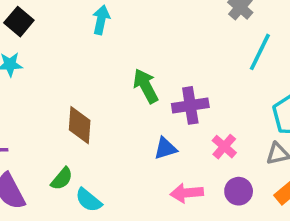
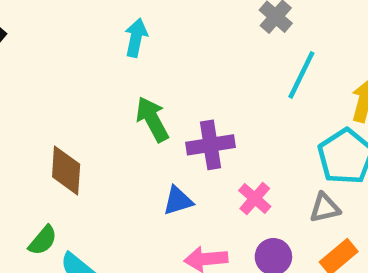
cyan arrow: (101, 20) -> (136, 38), moved

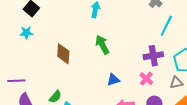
purple cross: (211, 145) -> (153, 56), moved
brown diamond: (66, 170) -> (63, 54), moved

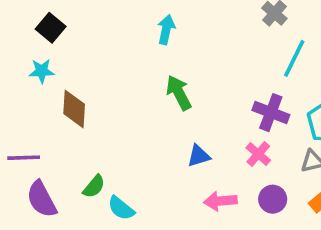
brown diamond: (63, 54) -> (74, 109), moved
purple cross: (153, 56) -> (271, 113), turned 30

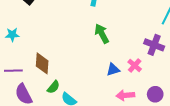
cyan star: (42, 71) -> (12, 35), moved
brown diamond: (74, 109) -> (42, 63), moved
pink cross: (258, 154) -> (135, 65), moved

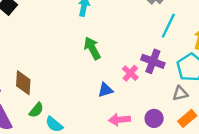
pink cross: (135, 65) -> (130, 73), moved

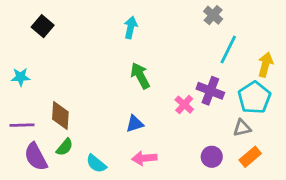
blue triangle: (105, 90) -> (135, 124), moved
green semicircle: (36, 110) -> (65, 147), moved
pink arrow: (120, 120) -> (144, 158), moved

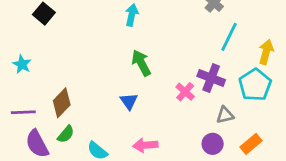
cyan star: (21, 77) -> (22, 64), turned 30
brown diamond: (60, 116) -> (62, 103), turned 40
blue triangle: (135, 124) -> (129, 101), moved, turned -48
gray triangle: (242, 128) -> (225, 115), moved

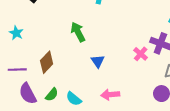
green arrow: (141, 63) -> (78, 32), moved
green semicircle: (66, 134) -> (52, 95), moved

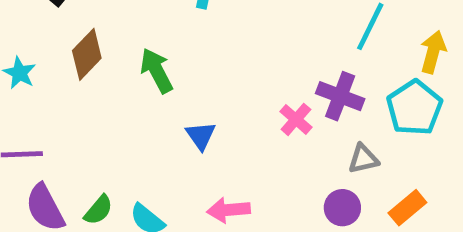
brown diamond: (47, 62) -> (87, 54), moved

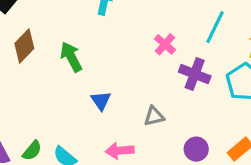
pink cross: (296, 119) -> (165, 44), moved
gray triangle: (363, 159) -> (154, 116), moved

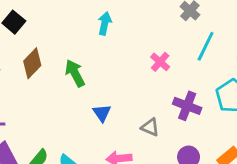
purple cross: (195, 74) -> (187, 106), moved
gray triangle: (154, 116) -> (150, 127), turned 36

